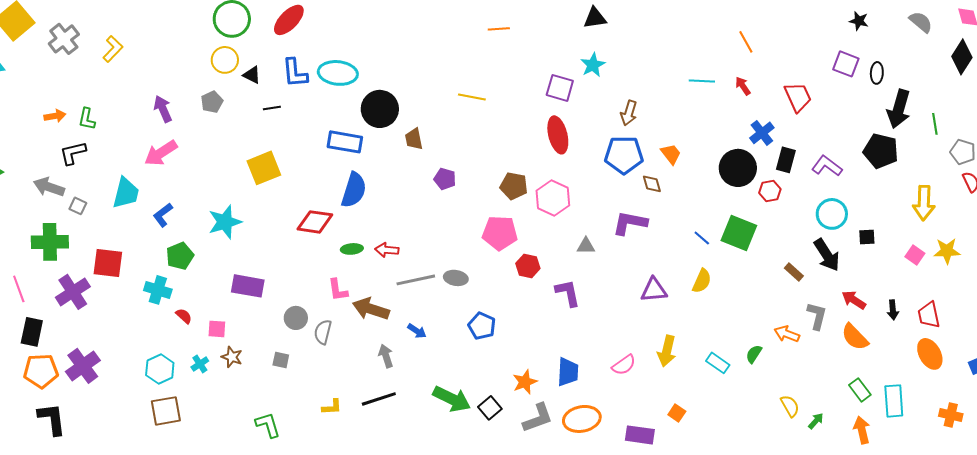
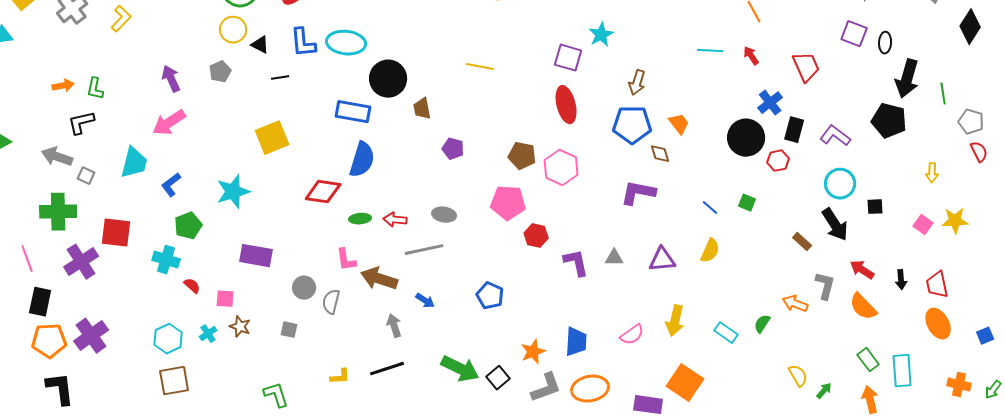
yellow arrow: (924, 203) -> (932, 173), size x0.6
green square: (739, 233) -> (747, 203), size x0.5
gray triangle: (586, 246) -> (614, 258), moved
gray ellipse: (456, 278) -> (444, 215), moved
orange square: (677, 413) -> (685, 383), size x2.0

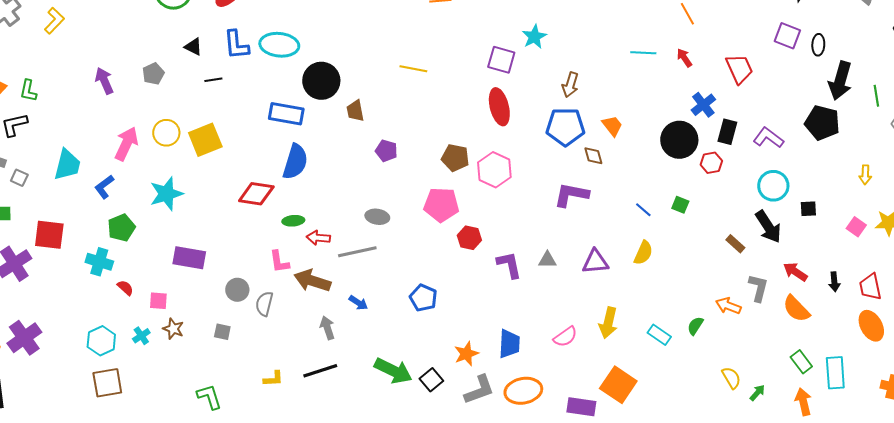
yellow circle: (233, 30) -> (166, 133), moved
pink arrow: (169, 123) -> (126, 144), moved, turned 148
red arrow: (395, 220) -> (318, 238), moved

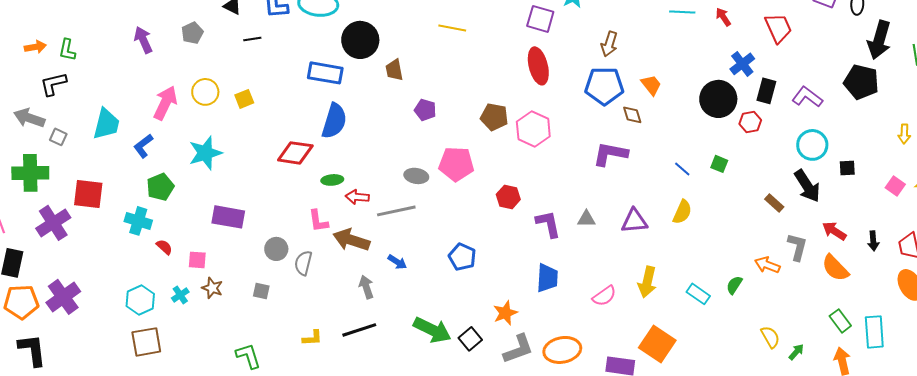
yellow square: (205, 140) -> (244, 99), size x0.6
pink pentagon: (441, 205) -> (456, 164), moved
blue trapezoid: (509, 344) -> (547, 278), moved

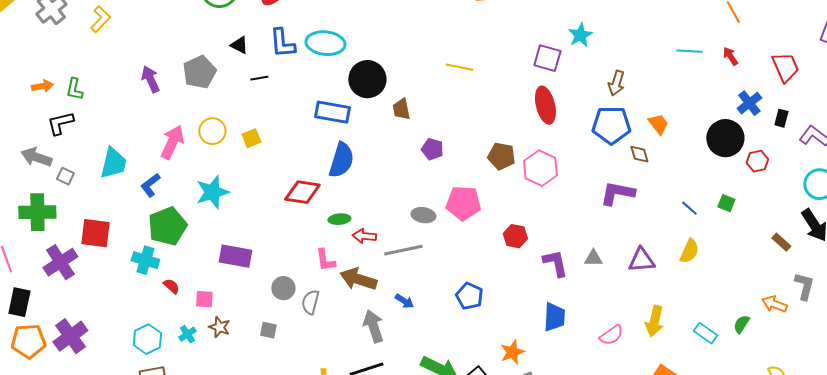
gray pentagon: (192, 33) -> (199, 72), size x1.5
black rectangle: (766, 91) -> (781, 118), moved, size x0.7
green pentagon: (160, 187) -> (167, 226), size x1.4
gray arrow: (366, 287) -> (373, 326), size x1.4

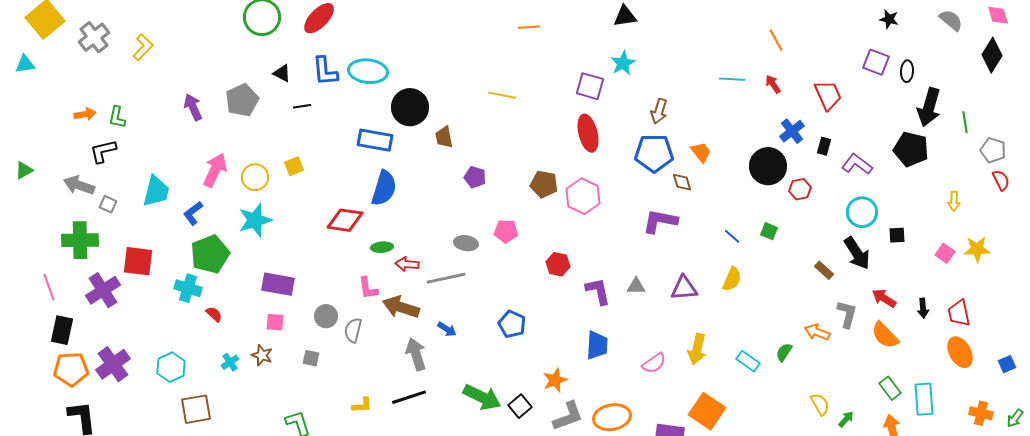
yellow circle: (212, 131) -> (255, 177), moved
pink pentagon: (463, 203) -> (506, 231), size x0.7
pink square: (204, 299) -> (275, 322), moved
cyan hexagon: (147, 339) -> (171, 367), moved

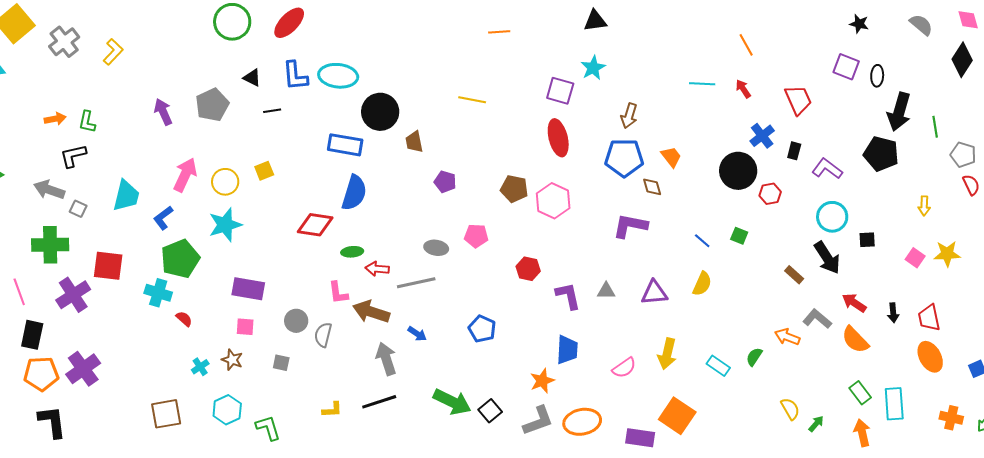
gray L-shape: (847, 314) -> (817, 319), turned -64
cyan hexagon: (171, 367) -> (227, 410), moved
orange star: (555, 380) -> (542, 381), moved

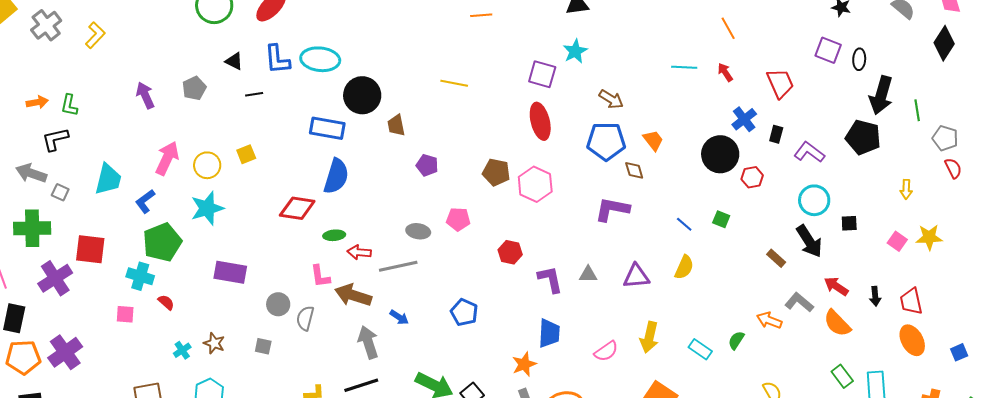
gray pentagon: (212, 105) -> (194, 88), size x0.7
brown arrow: (629, 116) -> (611, 99), turned -75
pink square: (245, 327) -> (125, 314), moved

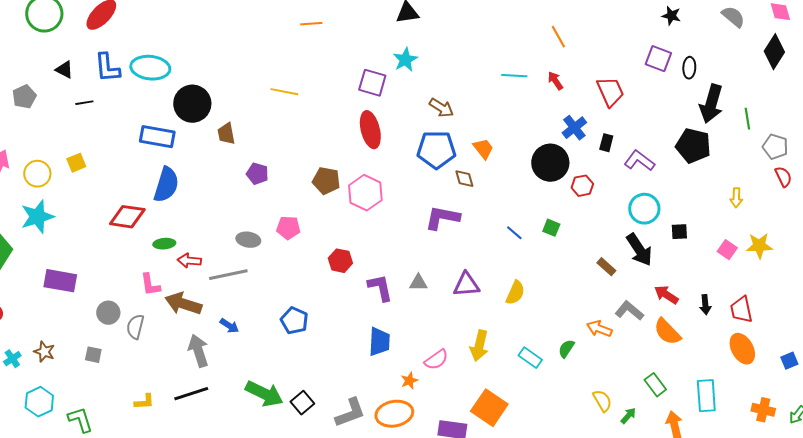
yellow semicircle: (684, 267) -> (515, 293), moved
orange star: (524, 364) -> (409, 381), moved, size x0.7
green rectangle: (842, 376) -> (655, 385), moved

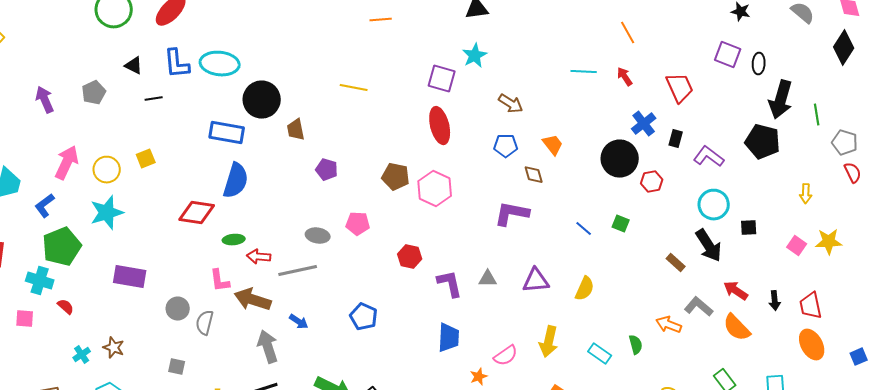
blue pentagon: (436, 150) -> (506, 146), size x0.6
green semicircle: (566, 349) -> (636, 345), turned 132
gray square: (93, 355) -> (177, 367), moved

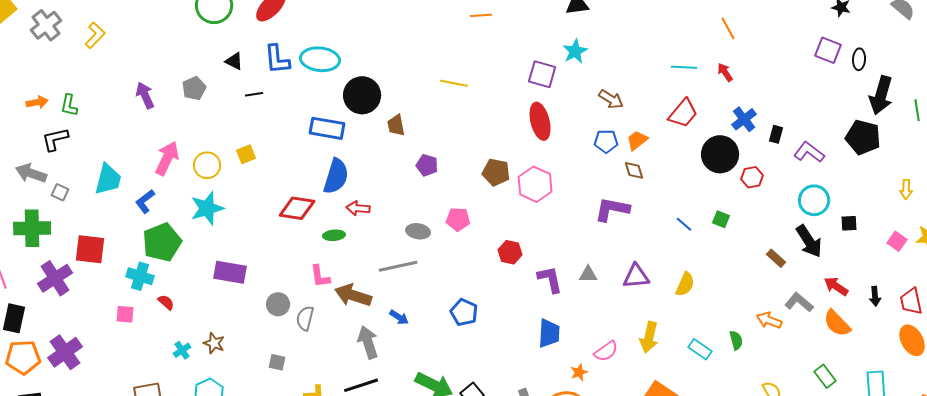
red trapezoid: (680, 88) -> (683, 113), moved, turned 64
orange trapezoid: (553, 145) -> (637, 140), moved, turned -90
red arrow: (259, 257) -> (358, 208), moved

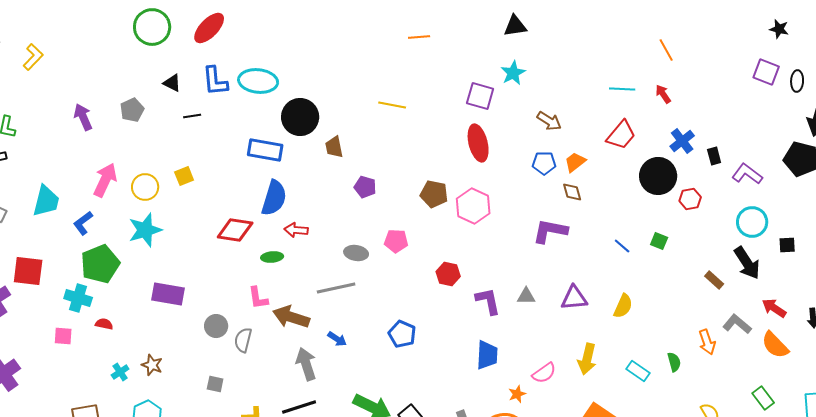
black rectangle: (776, 134) -> (714, 156), turned -30
red semicircle: (166, 302) -> (104, 324), turned -30
orange arrow: (769, 320) -> (707, 342), turned -130

